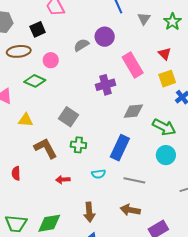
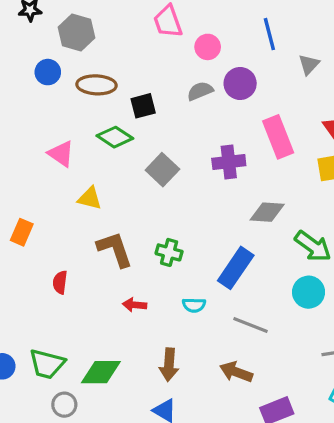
black square: (38, 29) -> (143, 106), moved
pink circle: (51, 60) -> (208, 47), moved
gray square: (69, 117) -> (162, 170), moved

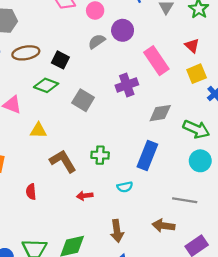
black square: (143, 106) -> (60, 60), turned -36
gray line: (250, 325) -> (185, 200), moved

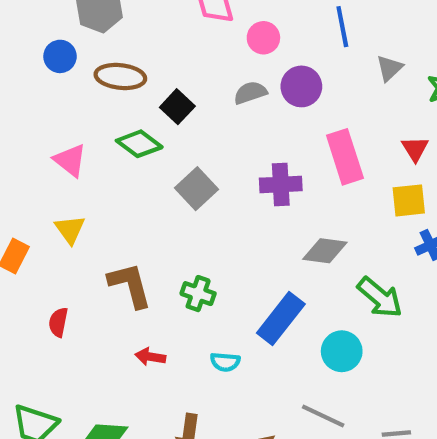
yellow triangle: (38, 130) -> (70, 229), moved, turned 36
cyan circle: (200, 161) -> (342, 351), moved

